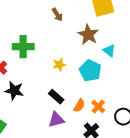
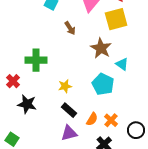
yellow star: (59, 65) -> (65, 86), moved

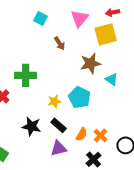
brown star: (101, 48) -> (91, 63), turned 30
cyan pentagon: (103, 84) -> (80, 97), moved
black star: (27, 104) -> (32, 126), moved

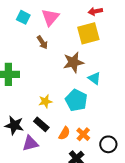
pink triangle: (80, 18) -> (50, 17), moved
cyan pentagon: (80, 97) -> (76, 100), moved
yellow star: (55, 101) -> (45, 101), moved
purple triangle: (59, 148) -> (30, 143), moved

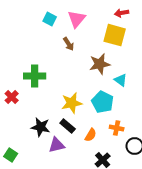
yellow square: (88, 33) -> (115, 35), turned 30
yellow star: (45, 101) -> (72, 103), size x1.5
orange cross: (83, 134) -> (117, 128), moved, turned -32

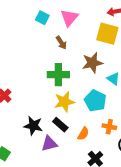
green cross: (35, 76) -> (58, 75), moved

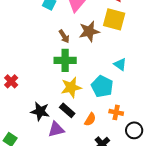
brown arrow: (61, 43) -> (64, 36), moved
brown star: (92, 63) -> (89, 31), moved

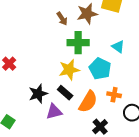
green cross: (65, 60) -> (78, 43), moved
black star: (40, 111) -> (38, 94), turned -30
orange semicircle: (90, 119) -> (88, 102), size x1.6

